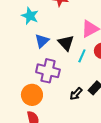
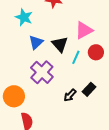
purple cross: (48, 71) -> (42, 72), turned 30
orange circle: (32, 95) -> (14, 96), moved

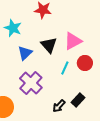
black triangle: (60, 44) -> (49, 45), moved

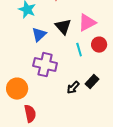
cyan line: (65, 68) -> (79, 50), turned -40
purple cross: (31, 83) -> (45, 65), turned -30

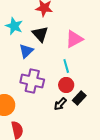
black triangle: (63, 27) -> (40, 34), moved
red circle: (99, 45) -> (66, 85), moved

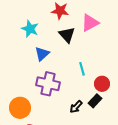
black triangle: (40, 34) -> (67, 35), moved
pink triangle: (74, 39) -> (90, 23), moved
red circle: (66, 85) -> (102, 84), moved

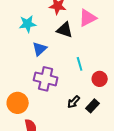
cyan star: (30, 29) -> (28, 24), turned -30
black triangle: (67, 35) -> (65, 30), turned -30
black rectangle: (95, 101) -> (93, 106), moved

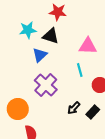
pink triangle: (88, 18) -> (88, 46), moved, turned 30
black triangle: (65, 30) -> (51, 36), moved
purple cross: (46, 79) -> (46, 85), turned 30

